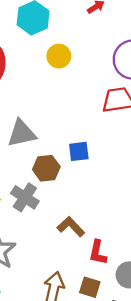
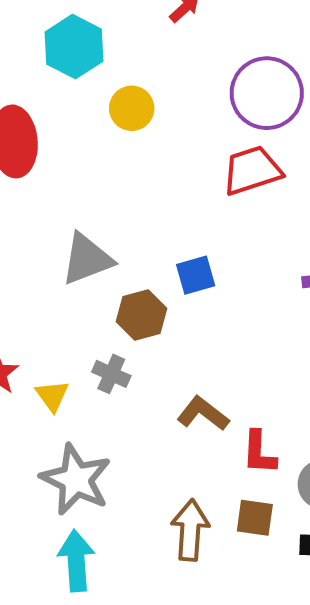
gray cross: (25, 197) -> (111, 374), size x0.7

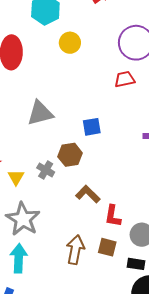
red trapezoid: (252, 170) -> (125, 79), size x0.7
brown hexagon: (142, 315) -> (70, 155), moved

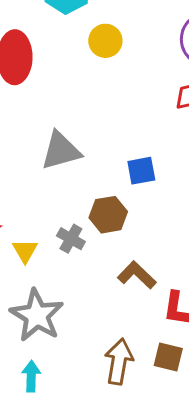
cyan arrow: (19, 258) -> (31, 376), size x0.7

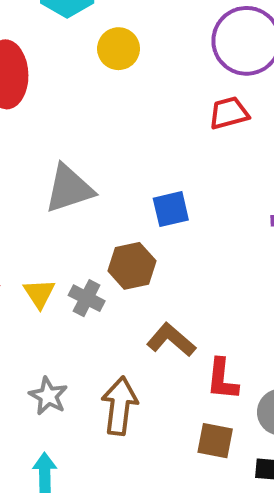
yellow triangle: (25, 251) -> (39, 293), moved
gray star: (37, 315) -> (48, 396), size x0.6
brown arrow: (119, 362) -> (120, 406), moved

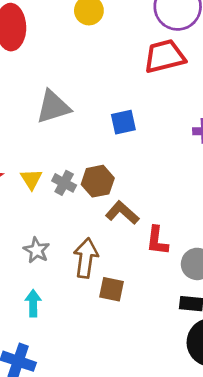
red trapezoid: (229, 113) -> (165, 56), size x1.5
brown hexagon: (132, 266) -> (98, 181), moved
brown square: (215, 441) -> (112, 289), moved

